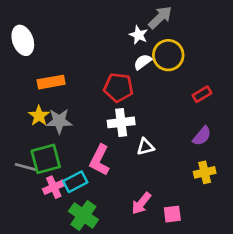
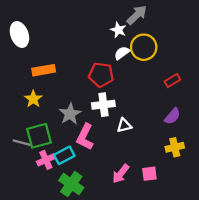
gray star: (59, 121) -> (70, 114), moved, turned -30
pink square: (172, 214) -> (149, 174), moved

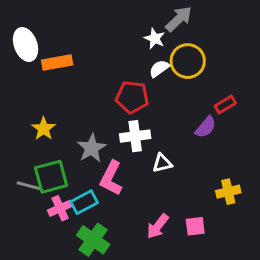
orange rectangle: (44, 70) -> (57, 63), moved
purple semicircle: (172, 116) -> (206, 127), moved

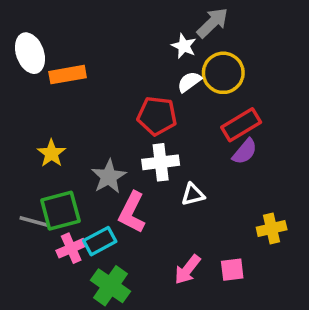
red rectangle: (225, 105) -> (241, 125), moved, size x1.5

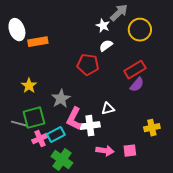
yellow circle: (223, 73) -> (140, 30), moved
white cross: (161, 162) -> (90, 126), moved
pink arrow: (187, 270) -> (105, 151), turned -120

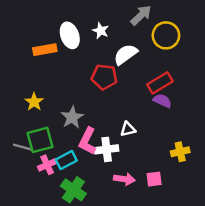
white star: (103, 26) -> (101, 31), moved
white ellipse: (17, 30) -> (70, 35), moved
white semicircle: (106, 46) -> (126, 54), size x1.5
purple semicircle: (137, 85) -> (162, 101), turned -105

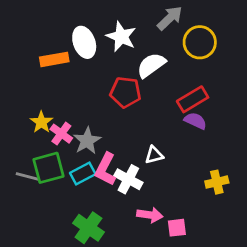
white star: (101, 31) -> (121, 37), size x1.5
white cross: (107, 149) -> (128, 179), turned 35
cyan rectangle: (66, 160) -> (83, 174), moved
pink cross: (47, 165) -> (61, 134), moved, turned -30
pink square: (154, 179) -> (177, 228), moved

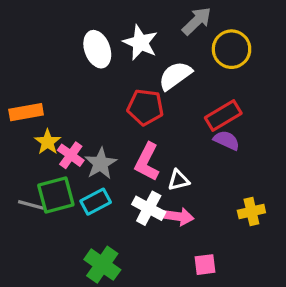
orange rectangle: (54, 59) -> (26, 112), moved
pink L-shape: (106, 169) -> (147, 162), moved
pink arrow: (150, 215) -> (178, 217), moved

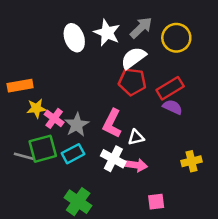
gray arrow: (197, 21) -> (141, 28), moved
red pentagon: (145, 107) -> (132, 82), moved
yellow star: (48, 142) -> (36, 108), turned 30

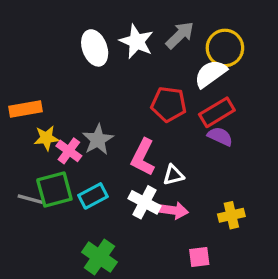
white semicircle: (133, 58) -> (210, 74), moved
gray star: (77, 125) -> (98, 140), moved
yellow cross: (191, 161) -> (231, 215), moved

